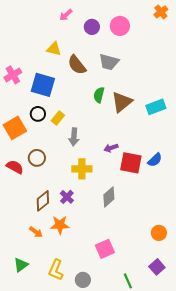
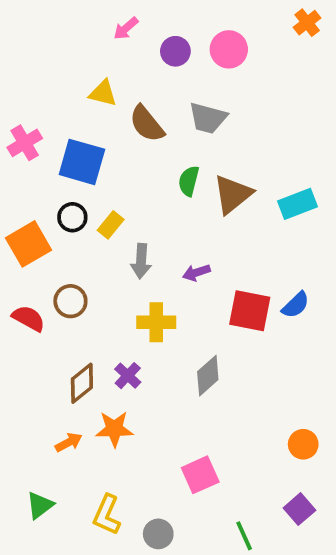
purple arrow: (111, 148) -> (196, 273), moved
orange arrow: (36, 232) -> (69, 442), turned -64

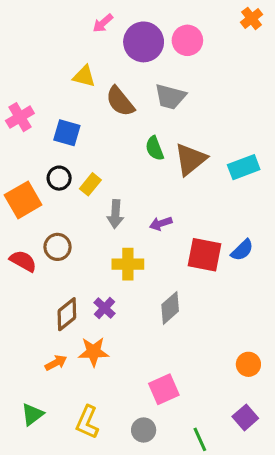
purple circle: (175, 51) -> (144, 42), size x1.6
blue square: (82, 162) -> (67, 133), size x0.7
green semicircle: (189, 181) -> (155, 148), turned -35
gray circle: (158, 534) -> (144, 430), moved

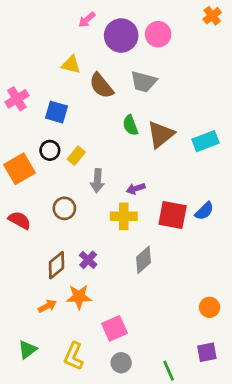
brown circle: (58, 247) -> (64, 208), moved
yellow cross: (128, 264) -> (124, 216), moved
pink square: (164, 389) -> (115, 328), moved
purple square: (245, 417) -> (207, 352), turned 30

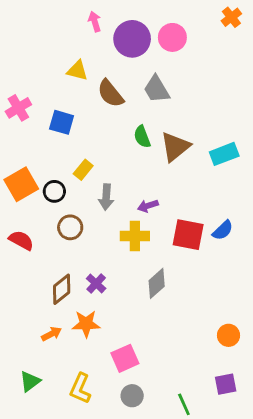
pink arrow: (87, 20) -> (95, 22), turned 114
gray trapezoid: (144, 82) -> (157, 89), turned 44
black circle: (50, 150) -> (54, 191), moved

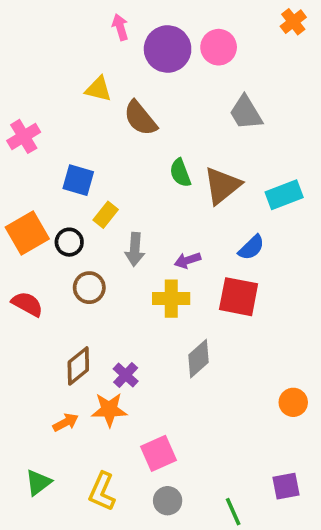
gray trapezoid: (157, 89) -> (246, 113), moved
blue square: (62, 122) -> (78, 180), moved
blue semicircle: (223, 230) -> (251, 248), moved
purple cross: (96, 283) -> (126, 375), moved
orange circle: (228, 335) -> (293, 402), moved

